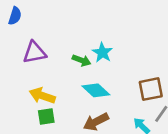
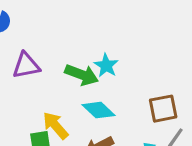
green arrow: (82, 60) -> (82, 75), size x1.5
yellow arrow: (42, 96) -> (55, 125), moved, turned 30

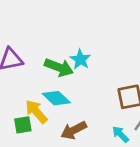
cyan diamond: (98, 110) -> (56, 98), moved

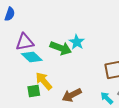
cyan diamond: (56, 98) -> (32, 57), moved

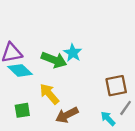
yellow arrow: (44, 81) -> (49, 94), moved

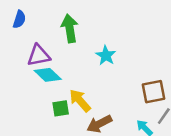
green arrow: (54, 60) -> (70, 28), moved, turned -120
green square: (22, 110) -> (61, 108), moved

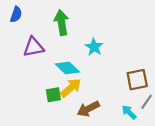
cyan diamond: (48, 75) -> (67, 68), moved
yellow arrow: (80, 101) -> (71, 88), turned 90

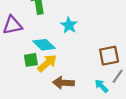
green square: (53, 95) -> (31, 60), moved
brown arrow: (88, 109) -> (63, 83), turned 30

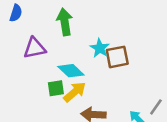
brown square: (109, 56) -> (117, 57), moved

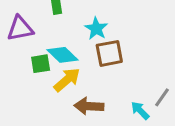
brown square: (117, 57) -> (109, 53), moved
green square: (56, 88) -> (41, 64), moved

